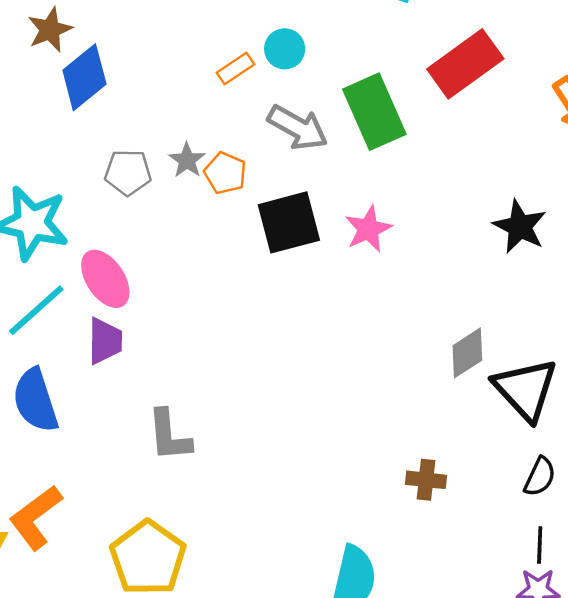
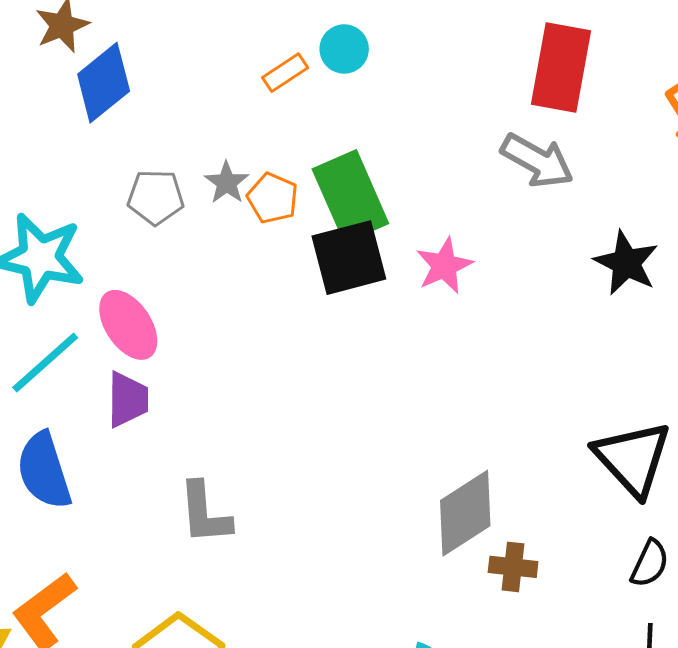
red rectangle: (465, 64) -> (561, 67), turned -44
green rectangle: (374, 112) -> (350, 196), moved
gray arrow: (298, 127) -> (537, 161), moved
gray diamond: (467, 353) -> (465, 513), moved, size x1.4

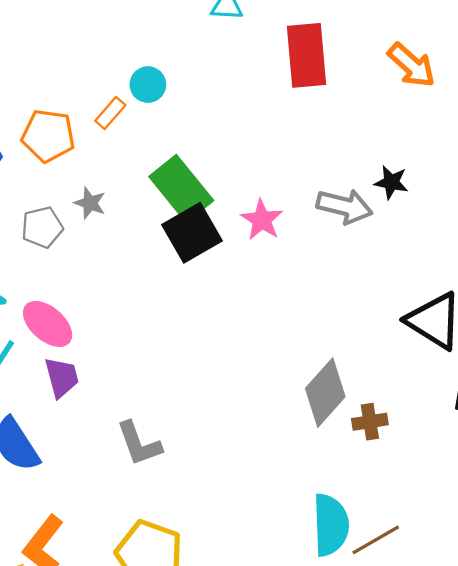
gray arrow: (537, 161) -> (345, 206), moved
orange pentagon: (273, 198) -> (48, 136), moved, size x1.4
black star: (626, 263) -> (391, 182), size x0.7

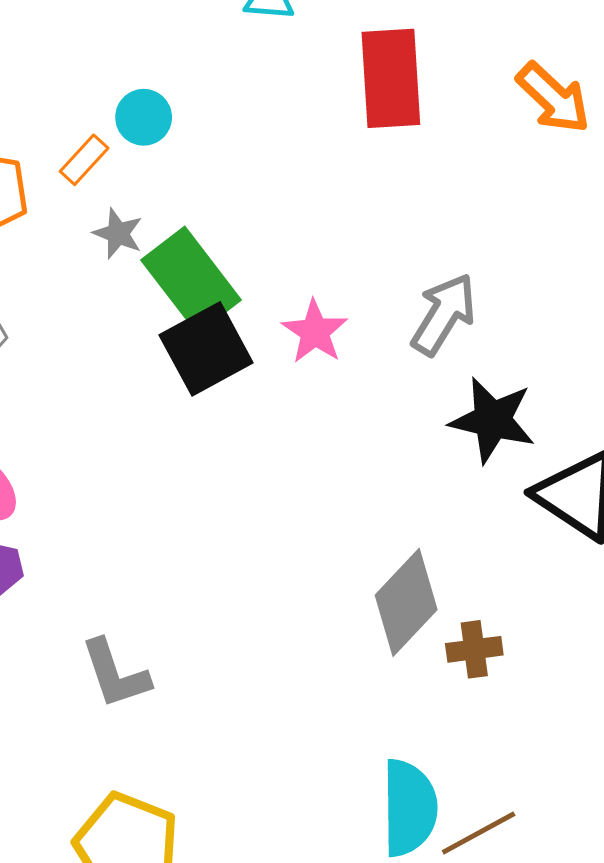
black star: (391, 182) -> (492, 420), moved, size x1.6
gray star: (90, 203) -> (118, 234), moved
gray arrow: (345, 206) -> (444, 314), turned -74

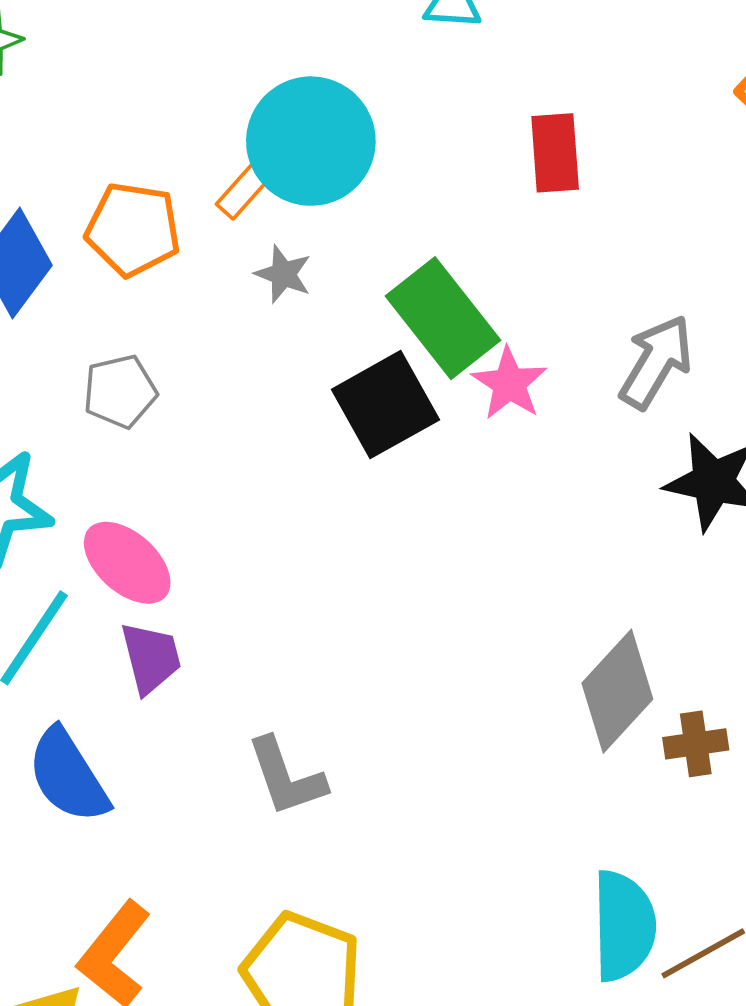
red rectangle: (391, 78) -> (555, 153), moved, size x0.7
cyan circle: (144, 117) -> (311, 141), size x2.0
green rectangle: (191, 280) -> (443, 318), moved

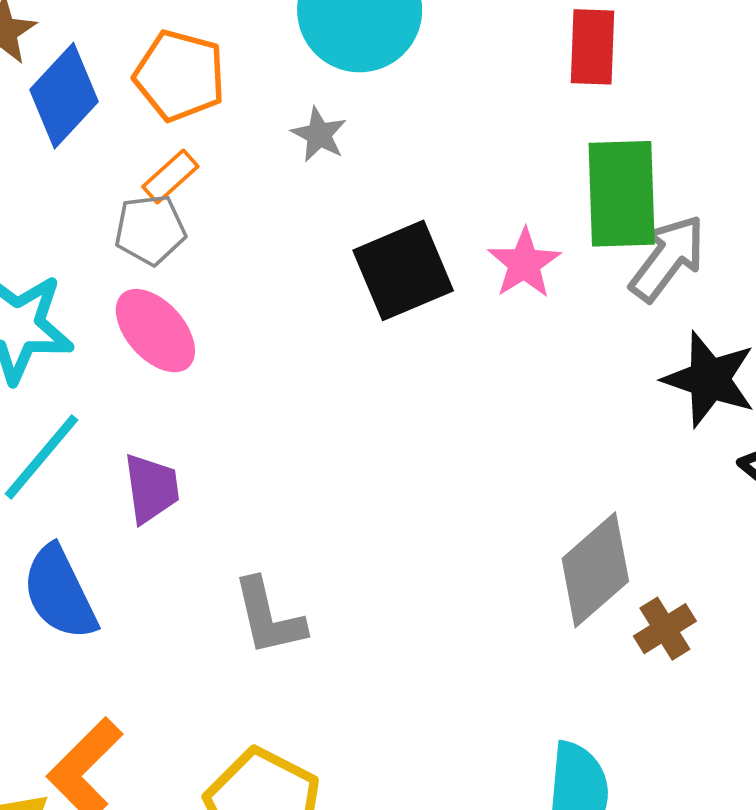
orange rectangle: (244, 190) -> (170, 176), moved
green rectangle: (443, 318) -> (622, 194), moved, turned 30
pink ellipse: (127, 563) -> (155, 331), moved
brown cross: (696, 744) -> (665, 629), turned -30

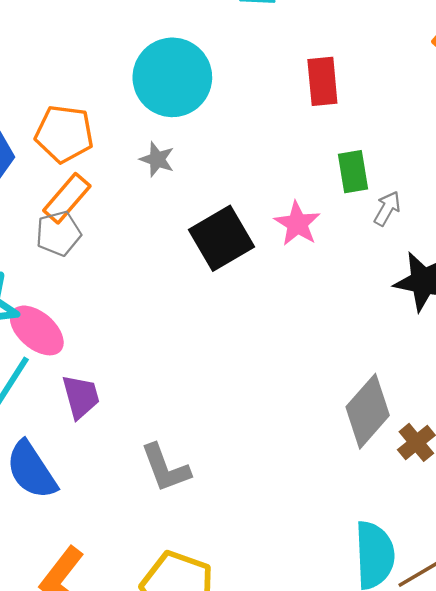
orange rectangle: (170, 176) -> (67, 198), size x1.4
green rectangle: (622, 194) -> (353, 172), size x0.6
gray arrow: (667, 258) -> (387, 208), size x0.6
pink ellipse: (155, 331) -> (37, 330), moved

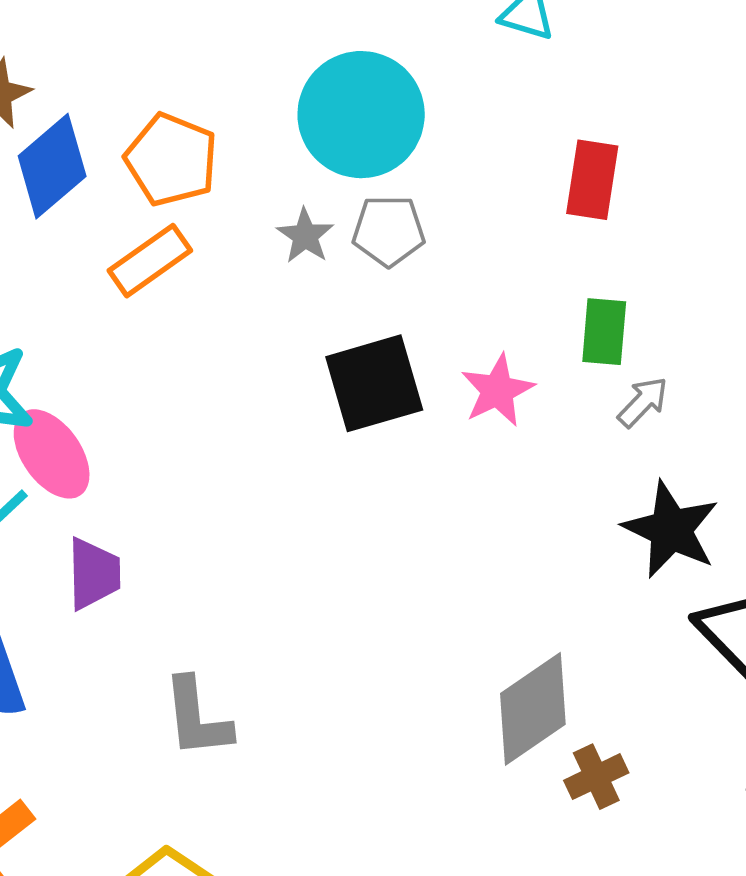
gray pentagon: (58, 233) -> (389, 231), moved

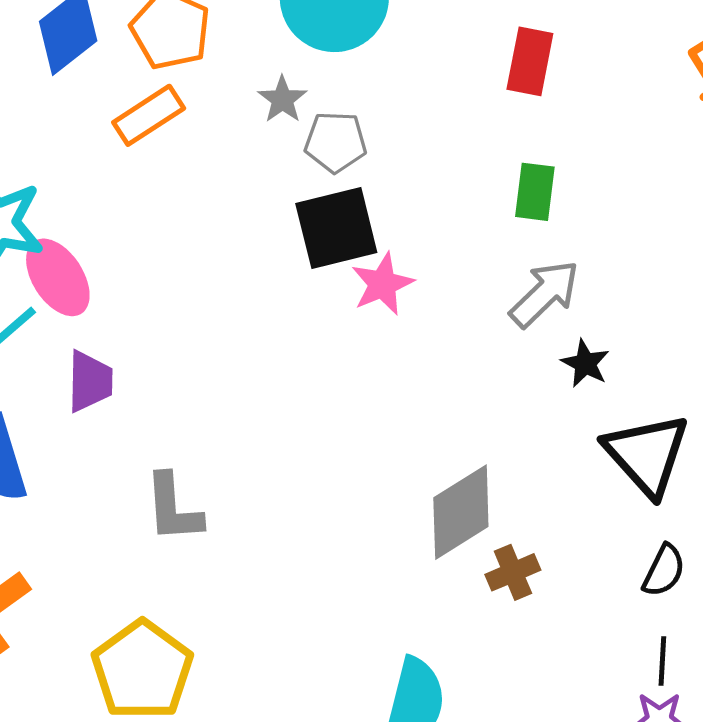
gray pentagon: (389, 231) -> (336, 142), moved
pink star: (497, 390) -> (382, 284), moved
gray arrow: (643, 402) -> (545, 294), moved, size x1.6
black star: (671, 530) -> (585, 363), size x0.6

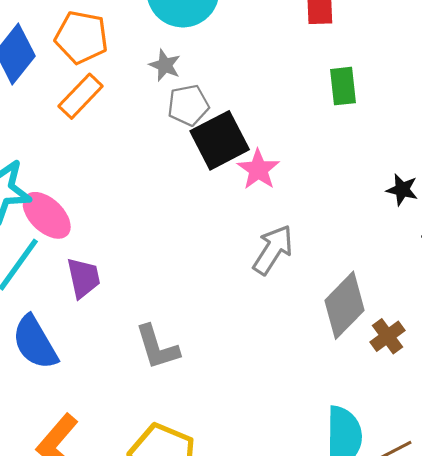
gray pentagon: (336, 142) -> (188, 105), moved
gray arrow: (545, 294) -> (273, 250), moved

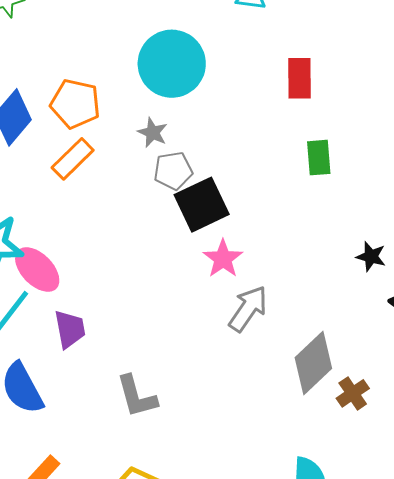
pink star: (258, 169) -> (223, 259), moved

